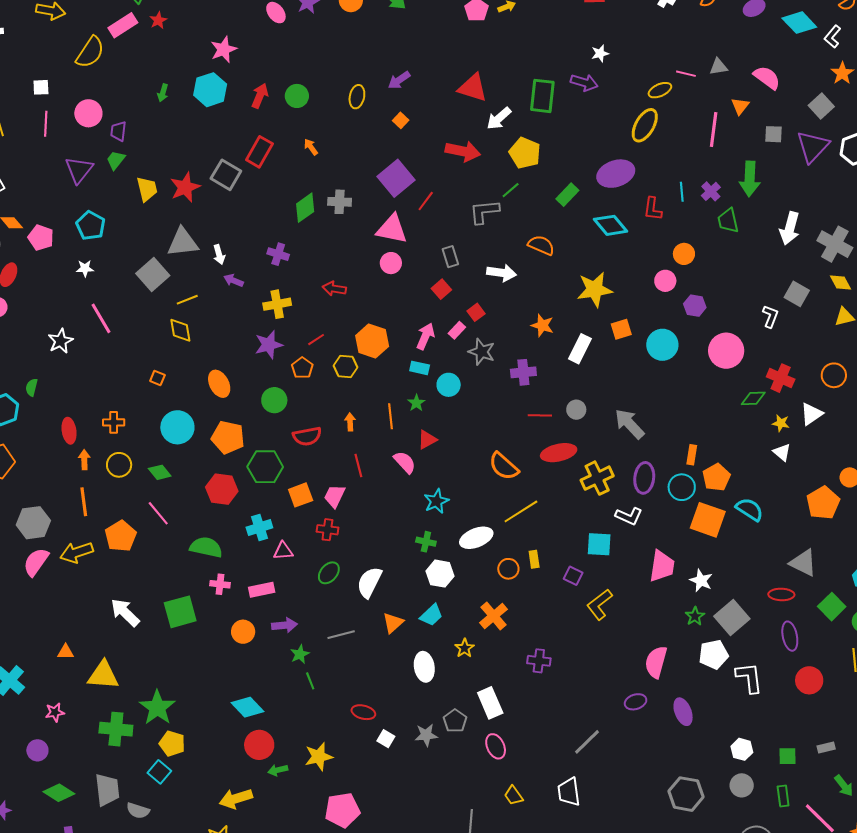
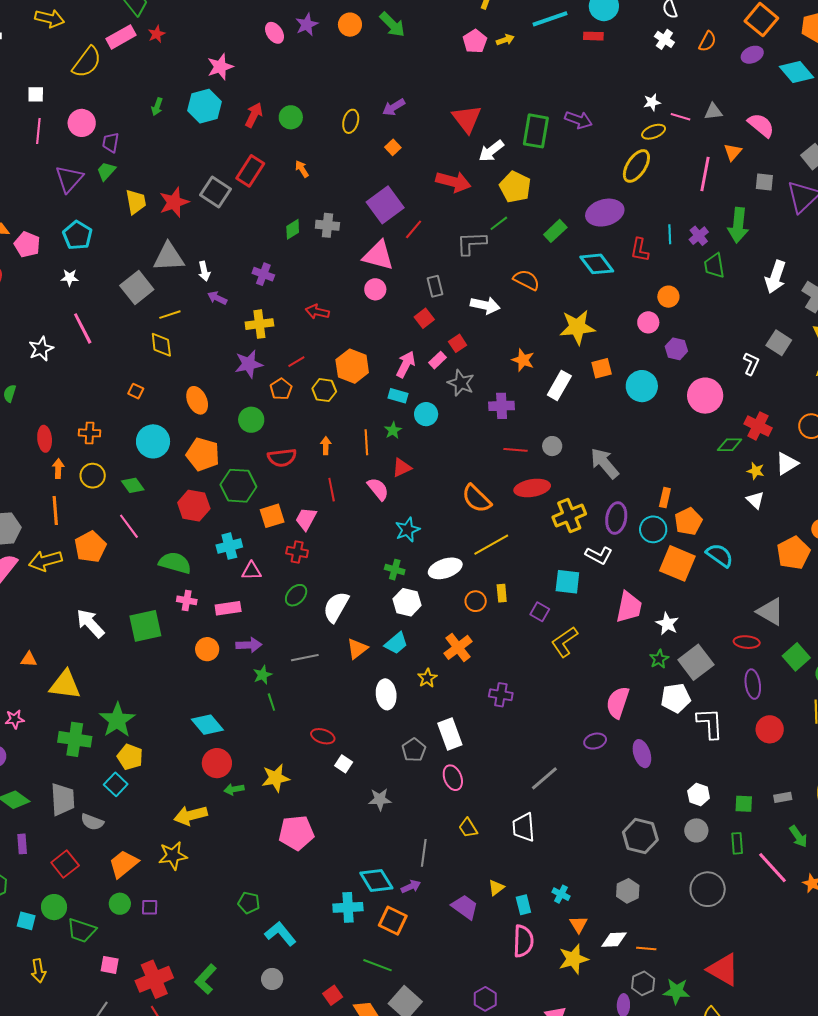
white star: (600, 53) -> (652, 102), moved
red triangle: (473, 88) -> (467, 119), turned 32
green diamond: (305, 208) -> (293, 229), size x0.7
gray star: (426, 735) -> (380, 799), moved

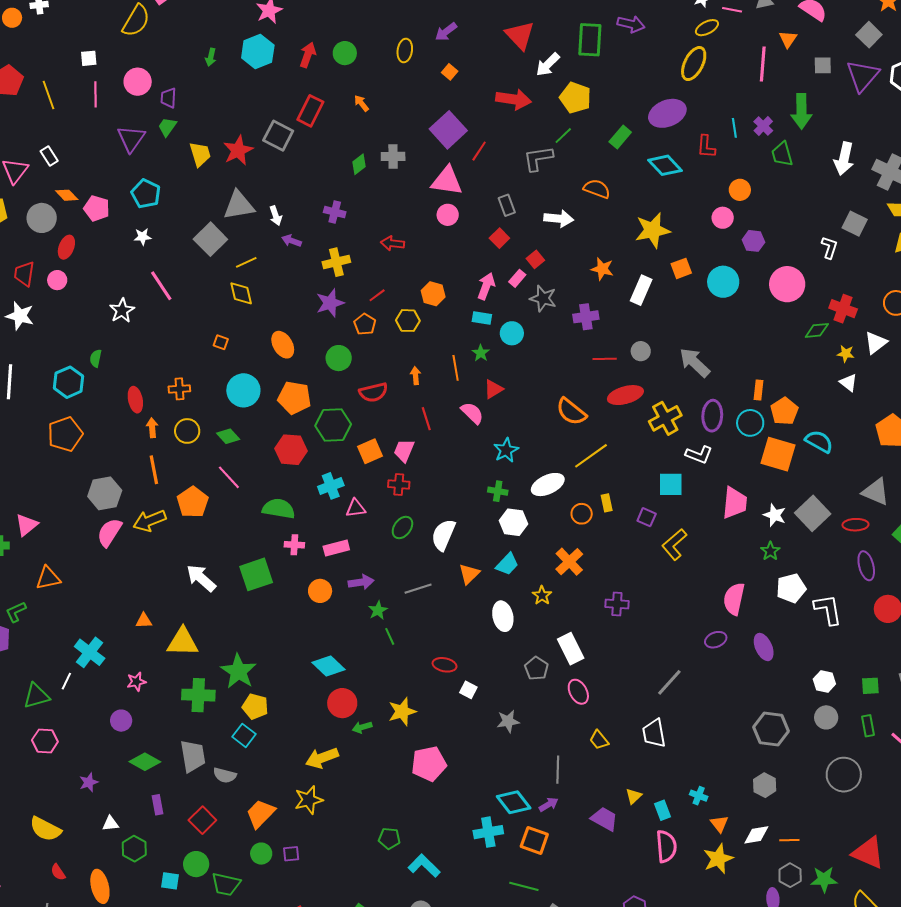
orange hexagon: (352, 366) -> (433, 294), size x0.7
gray square: (696, 662) -> (813, 513), moved

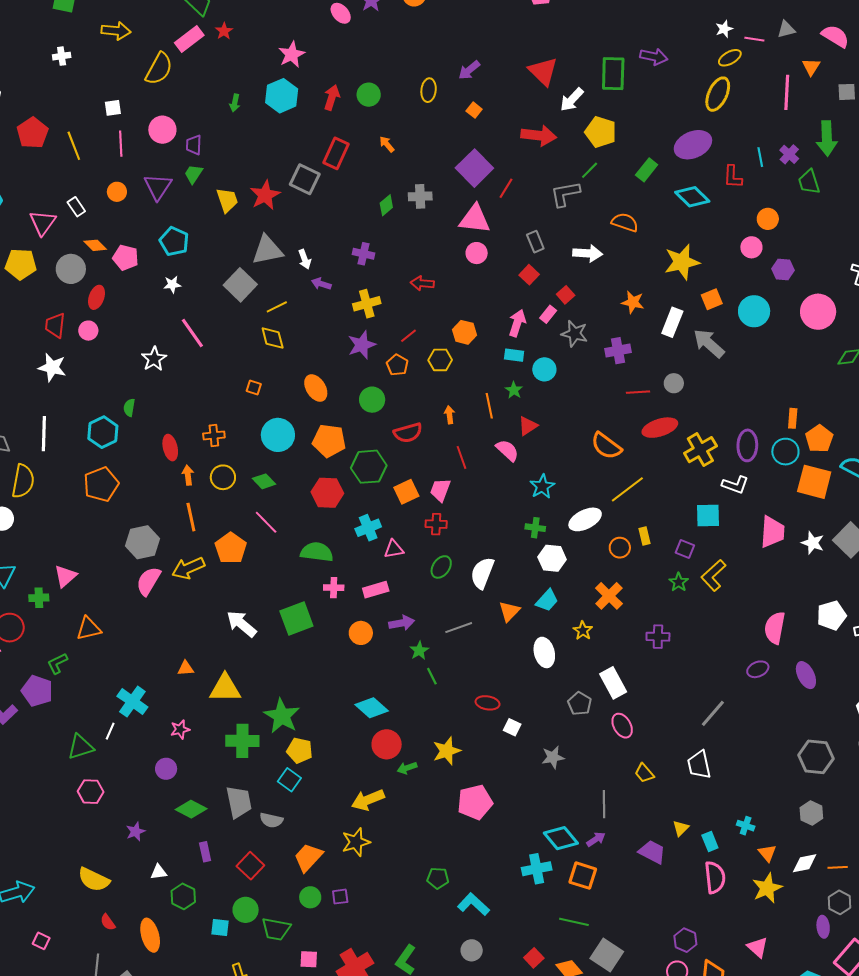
orange circle: (12, 18) -> (117, 192), moved
gray arrow: (695, 363) -> (709, 343), moved
green star: (770, 551) -> (679, 582), moved

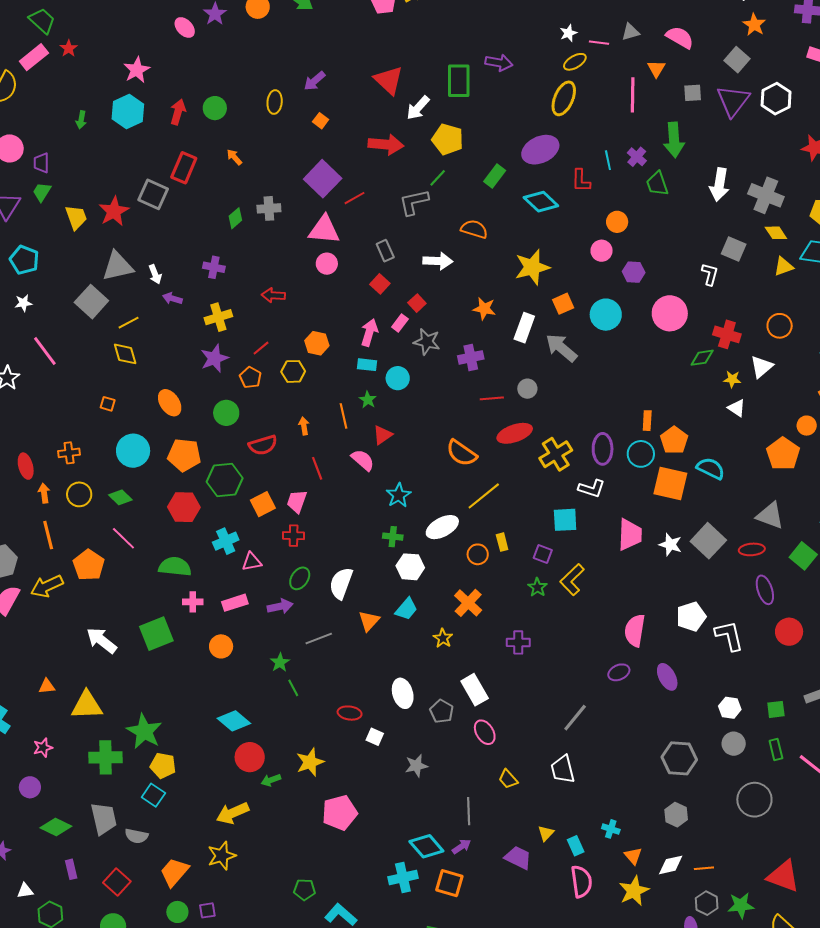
red line: (506, 188) -> (355, 198), turned 30
purple arrow: (402, 623) -> (280, 606), moved
white ellipse: (544, 652) -> (403, 693), moved

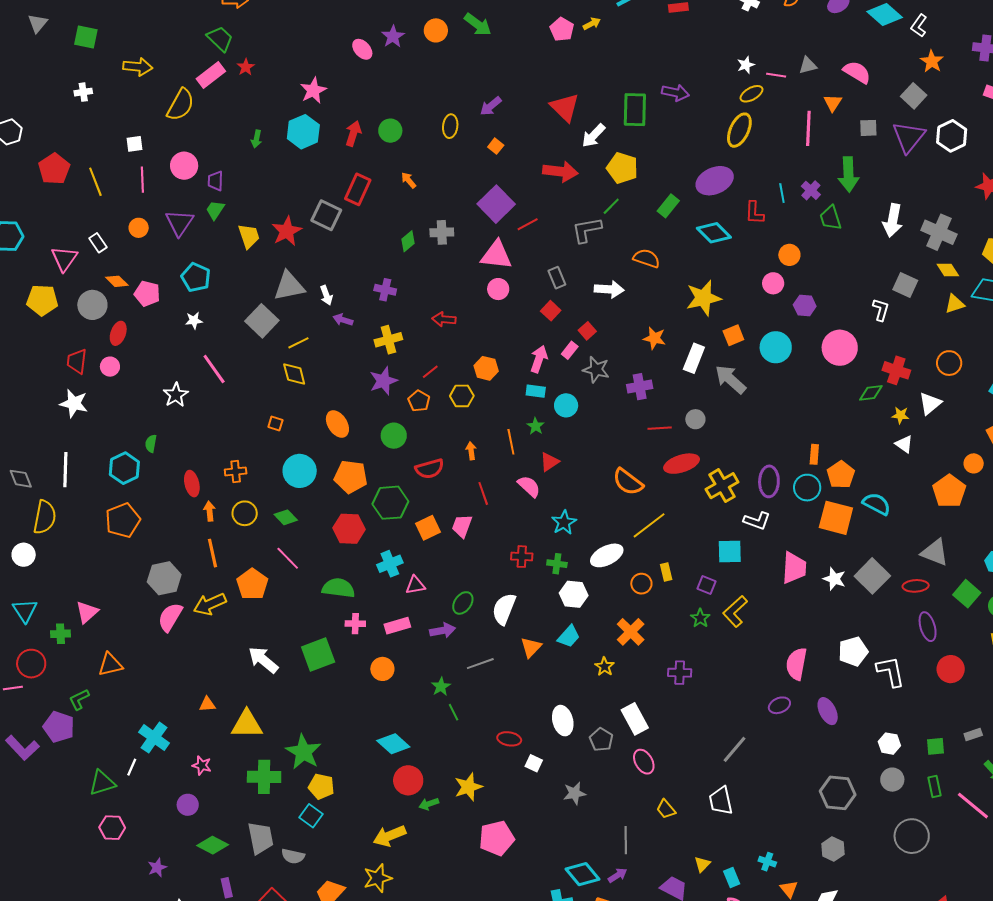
red cross: (294, 536) -> (522, 557), moved
pink star: (43, 748) -> (202, 765), turned 30

